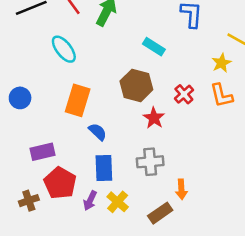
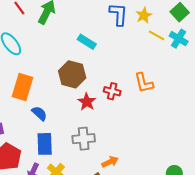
yellow star: (221, 63) -> (144, 15), moved
red cross: (184, 94) -> (112, 91), moved, turned -35
orange arrow: (181, 189) -> (110, 162), turned -112

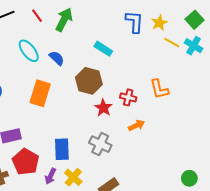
blue semicircle: (39, 113) -> (57, 58), moved
gray cross: (84, 139) -> (100, 144), turned 30
orange arrow: (110, 162) -> (136, 125), moved

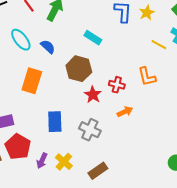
yellow line: (172, 42) -> (159, 45), moved
blue rectangle: (62, 149) -> (55, 122), moved

